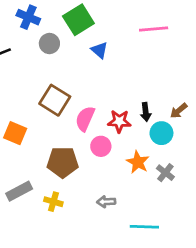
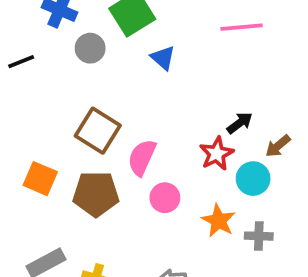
black arrow: (146, 112) -> (240, 123), moved, turned -120
red star: (119, 121) -> (217, 154), moved, turned -30
brown pentagon: (63, 162) -> (96, 194), moved
gray cross: (165, 173) -> (259, 236), turned -36

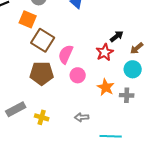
orange square: (40, 179) -> (28, 19), moved
cyan circle: (253, 179) -> (133, 69), moved

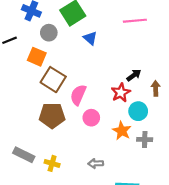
brown arrow: (137, 48) -> (156, 88), turned 128
cyan circle: (133, 69) -> (138, 111), moved
gray rectangle: (16, 109) -> (24, 155), turned 54

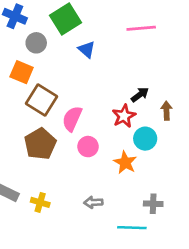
brown pentagon: (52, 116) -> (40, 144), turned -30
gray cross: (145, 139) -> (153, 204), moved

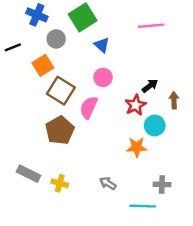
orange square: (22, 72) -> (43, 65), turned 35
pink circle: (88, 147) -> (103, 77), moved
orange star: (125, 163) -> (137, 147), turned -30
gray arrow: (93, 202) -> (108, 183), turned 35

